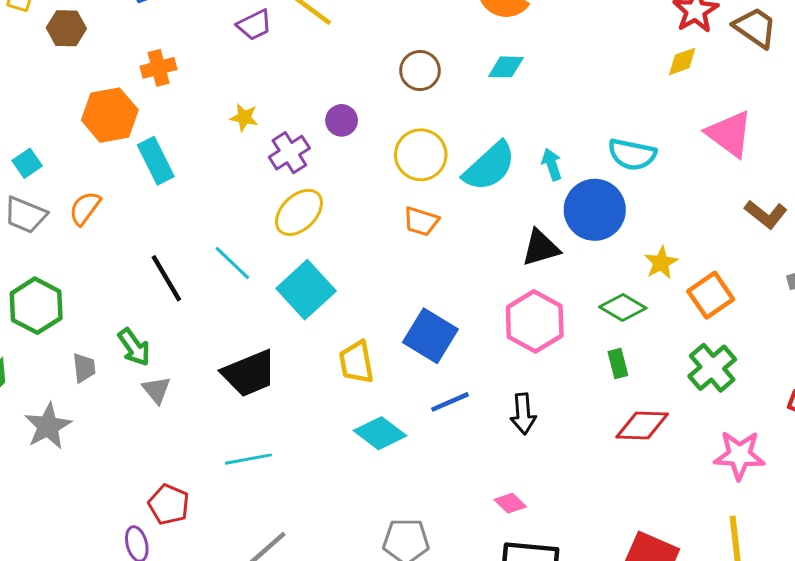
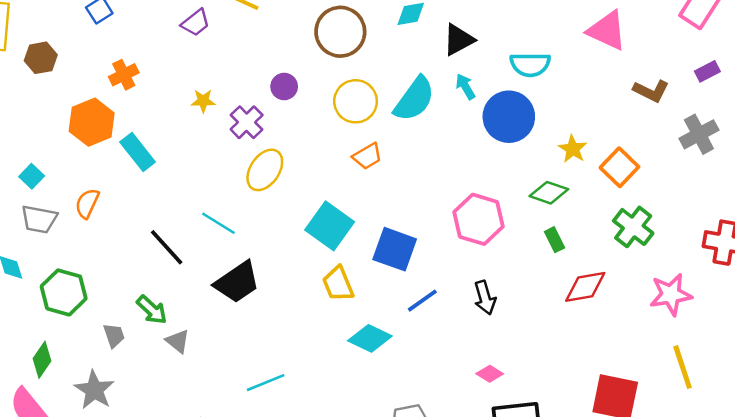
brown circle: (420, 71) -> (340, 32), size x1.5
orange trapezoid: (421, 221) -> (367, 156), turned -36
black triangle: (541, 248) -> (459, 40), moved
cyan square: (306, 290) -> (330, 226), moved
black trapezoid: (249, 373) -> (237, 282), moved

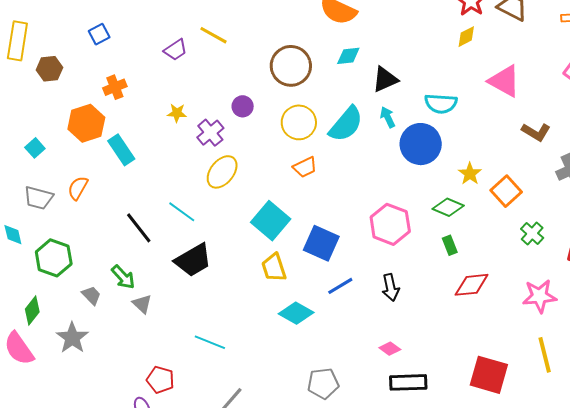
cyan square: (32, 176) -> (35, 148), moved
green cross: (633, 227) -> (532, 233), moved, size x0.7
gray trapezoid: (114, 335) -> (91, 295), turned -30
cyan line: (266, 383) -> (210, 342), turned 40

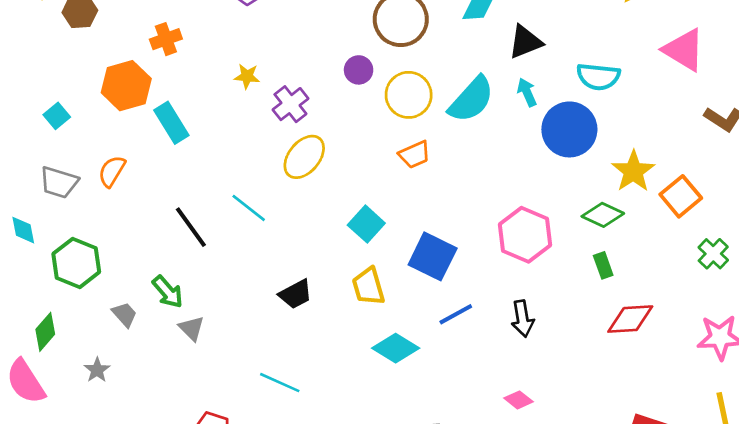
purple circle: (243, 106) -> (359, 70), moved
yellow star: (470, 174) -> (633, 171), size x1.4
cyan square: (271, 221) -> (366, 224), size x0.7
black trapezoid: (193, 260) -> (295, 294), moved, size x0.7
gray star: (72, 338) -> (97, 370), size x0.6

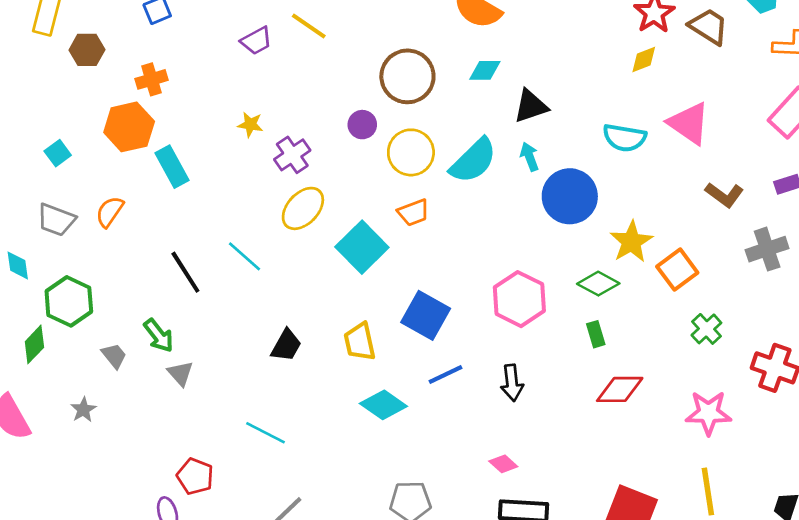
orange cross: (166, 39) -> (151, 79), moved
cyan semicircle: (598, 77) -> (625, 138), moved
cyan square: (366, 224) -> (362, 247), moved, size x1.4
black trapezoid: (295, 294) -> (286, 345), turned -36
green diamond: (45, 332) -> (34, 344), moved

